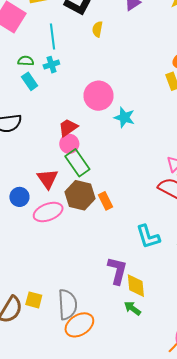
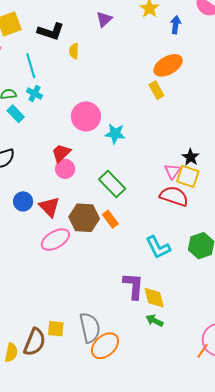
cyan cross: (51, 65) -> (34, 94), turned -35
green rectangle: (77, 163) -> (112, 184), moved
blue circle: (19, 197) -> (23, 201), moved

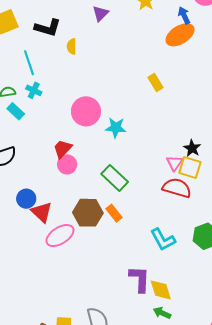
blue arrow: (176, 25) -> (184, 15), moved, turned -30
orange ellipse: (168, 65) -> (180, 35), moved
red triangle: (49, 207) -> (42, 212), moved

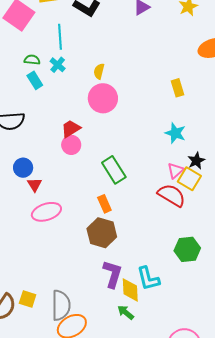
yellow semicircle: (72, 46) -> (99, 71), moved
cyan star: (116, 128) -> (175, 133), moved
red triangle: (42, 212) -> (35, 185), size x0.7
brown hexagon: (88, 213) -> (102, 233), moved
cyan L-shape: (163, 239) -> (148, 279), moved

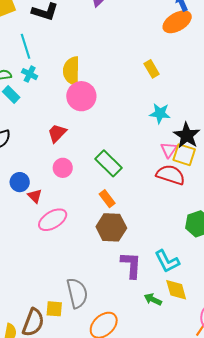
yellow semicircle: (99, 71) -> (71, 71), size x1.8
pink circle: (71, 145) -> (63, 168), moved
black star: (196, 161) -> (187, 135), size x1.5
yellow diamond: (130, 290) -> (176, 290), moved
gray semicircle: (61, 305) -> (77, 293), moved

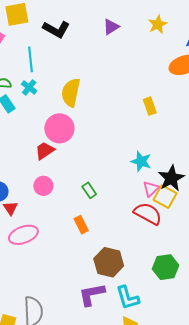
pink circle: (81, 96) -> (59, 128), moved
cyan star: (160, 113) -> (141, 161), moved
green rectangle: (109, 163) -> (89, 190), size x0.6
brown hexagon: (111, 227) -> (109, 262), moved
purple L-shape: (131, 265) -> (92, 294), turned -116

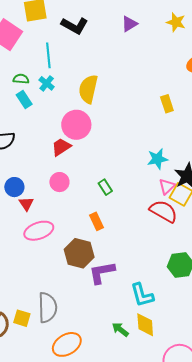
yellow star: (158, 24) -> (176, 22), turned -30
cyan star: (141, 161) -> (157, 159), turned -30
brown hexagon: (109, 262) -> (79, 253), moved
purple L-shape: (92, 294) -> (102, 272), moved

